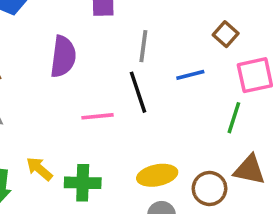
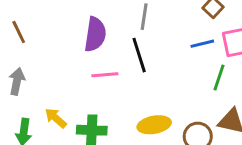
purple semicircle: (63, 57) -> (95, 34), moved
blue line: (190, 75) -> (202, 44), moved

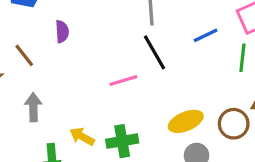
purple semicircle: (95, 34) -> (62, 32), moved, size x0.6
blue line: (202, 44) -> (206, 35), moved

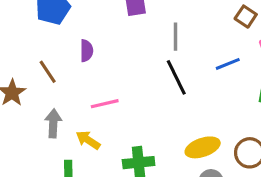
pink line: (123, 80) -> (105, 104), moved
yellow arrow: (82, 136) -> (88, 140), moved

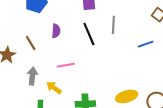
black line: (176, 77) -> (89, 34), moved

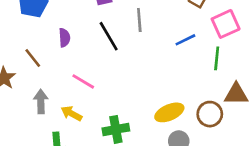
pink line: (66, 65) -> (83, 81), turned 48

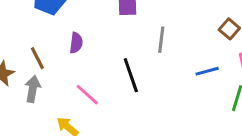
black line: (109, 36) -> (131, 75), moved
gray arrow: (41, 102) -> (33, 89), moved

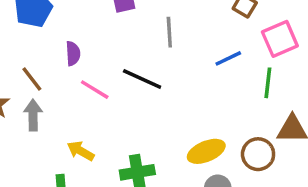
black line: (131, 75) -> (142, 79), turned -36
pink line: (87, 95) -> (95, 90), moved

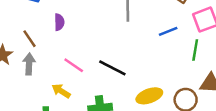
black line: (142, 79) -> (112, 68), moved
pink line: (95, 90) -> (74, 65), moved

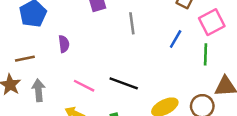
blue line: (168, 31) -> (176, 39), turned -30
brown line: (30, 39) -> (25, 59), moved, turned -60

